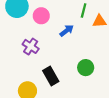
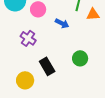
blue arrow: (67, 31) -> (62, 23), turned 64

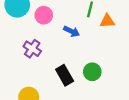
black rectangle: (47, 66) -> (65, 75), moved

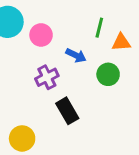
purple cross: (32, 49) -> (47, 77), moved, turned 30
green circle: (92, 72) -> (108, 74), moved

